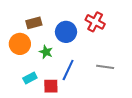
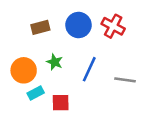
blue circle: (66, 32) -> (78, 25), moved
orange circle: (20, 44) -> (24, 70), moved
blue line: (68, 70) -> (89, 69), moved

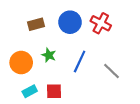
gray line: (125, 80) -> (111, 71), turned 36
cyan rectangle: (36, 93) -> (30, 91), moved

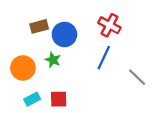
blue circle: (70, 22) -> (64, 34), moved
blue line: (80, 61) -> (104, 58), moved
gray line: (111, 71) -> (137, 77), moved

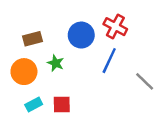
brown rectangle: (39, 26) -> (33, 39), moved
blue circle: (64, 34) -> (81, 35), moved

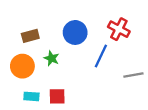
red cross: (115, 27) -> (119, 29), moved
gray line: (145, 81) -> (133, 75), turned -54
cyan rectangle: (34, 104) -> (31, 96), turned 32

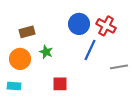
blue circle: (75, 32) -> (79, 24), moved
cyan rectangle: (31, 96) -> (14, 86), moved
red square: (57, 96) -> (60, 84), moved

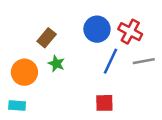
brown rectangle: (27, 32) -> (47, 38), moved, turned -35
gray line: (119, 67) -> (144, 61), moved
red square: (60, 84) -> (104, 103), moved

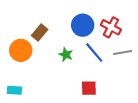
blue line: (111, 61) -> (94, 52), turned -65
green star: (56, 64) -> (66, 55), moved
orange circle: (24, 72) -> (21, 50), moved

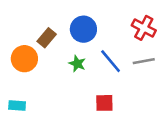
blue circle: (83, 25) -> (83, 29), moved
red cross: (111, 27) -> (144, 28), moved

